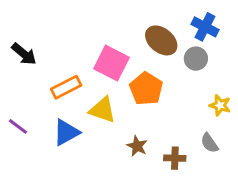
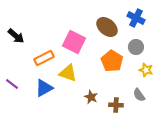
gray circle: (196, 59) -> (136, 47), moved
orange pentagon: (146, 89) -> (112, 61), moved

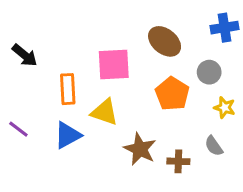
blue cross: (136, 18) -> (225, 28), moved, turned -36
pink square: (74, 42) -> (114, 64), turned -30
orange rectangle: (44, 58) -> (68, 89), turned -66
brown star: (91, 97) -> (140, 149), size x1.5

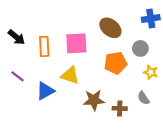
orange rectangle: (68, 89) -> (44, 46), moved
orange pentagon: (172, 94) -> (116, 63), turned 30
purple line: (18, 129) -> (17, 76), moved
brown star: (140, 149) -> (94, 100), turned -30

